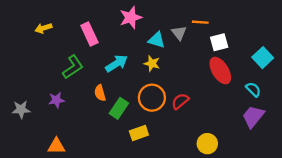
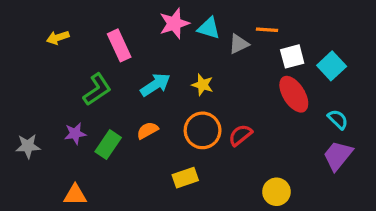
gray triangle: (179, 33) -> (239, 44), turned 42
cyan triangle: (157, 40) -> (209, 28), moved
cyan square: (263, 58) -> (332, 66), moved
orange semicircle: (100, 93) -> (147, 130), moved, turned 77
green rectangle: (119, 108) -> (108, 145), moved

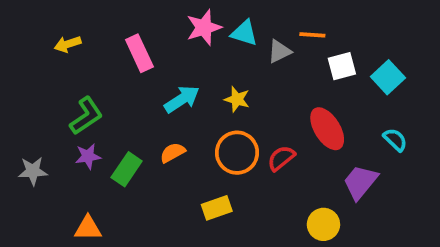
green L-shape: (97, 89) -> (86, 116), moved
red ellipse: (294, 94) -> (327, 129), moved
purple trapezoid: (338, 156) -> (360, 182), moved

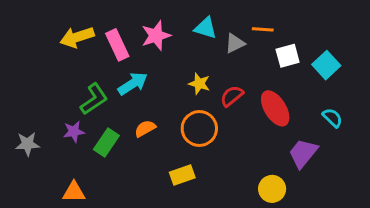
pink star: (204, 28) -> (156, 36), moved
yellow arrow: (68, 44) -> (77, 37), moved, size x1.5
cyan arrow: (182, 99) -> (133, 84), moved
green L-shape: (86, 116) -> (94, 99), moved
red semicircle: (281, 158) -> (232, 96), moved

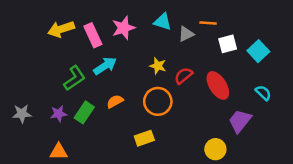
purple star: (74, 132) -> (59, 114), moved

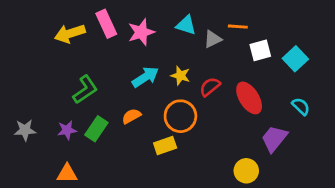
pink rectangle: (93, 35) -> (106, 24), moved
cyan arrow: (105, 66) -> (145, 77), moved
yellow rectangle: (144, 138) -> (165, 146), moved

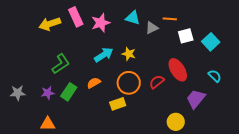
red semicircle: (210, 87) -> (157, 82), moved

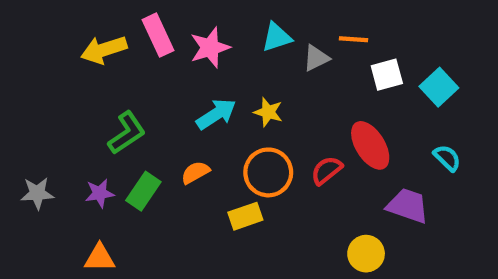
cyan triangle: (133, 18) -> (277, 37), turned -35
purple trapezoid: (196, 99) -> (408, 206), turned 70

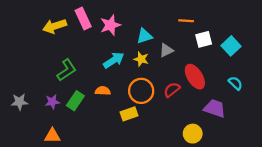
cyan triangle: (277, 37) -> (144, 36), moved
gray triangle: (316, 58) -> (166, 50), moved
orange semicircle: (195, 172) -> (103, 91), turned 32

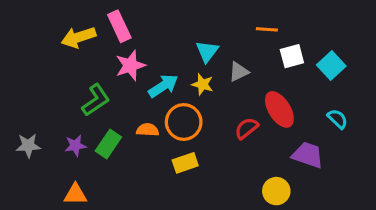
pink star: (110, 25) -> (130, 65), moved
cyan triangle: (144, 36) -> (207, 51), turned -35
orange circle: (141, 91) -> (184, 122), moved

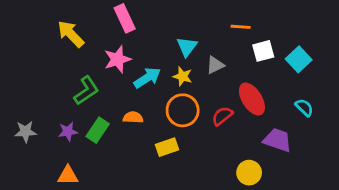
pink rectangle: (119, 26) -> (125, 18), moved
yellow arrow: (78, 37) -> (71, 34), turned 64
orange circle: (184, 122) -> (183, 110), moved

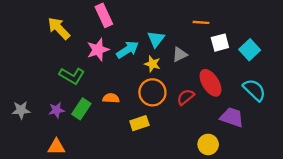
cyan arrow: (147, 78) -> (128, 50), moved
green L-shape: (86, 91) -> (72, 76), turned 65
cyan semicircle: (304, 107) -> (254, 90), size x1.5

